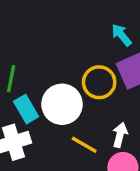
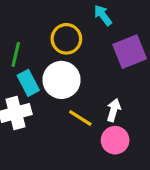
cyan arrow: (121, 35) -> (103, 15), moved
yellow circle: (99, 82) -> (66, 39), moved

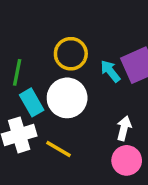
cyan arrow: (103, 15) -> (110, 71), moved
yellow line: (80, 118) -> (59, 149), moved

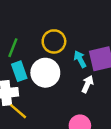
white arrow: (124, 128) -> (87, 84), moved
yellow line: (59, 149) -> (18, 111), moved

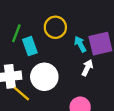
cyan rectangle: (19, 71) -> (30, 46), moved
white circle: (45, 73) -> (44, 77), moved

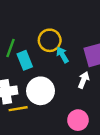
cyan arrow: (80, 44) -> (62, 55), moved
yellow line: (22, 94) -> (18, 109), turned -48

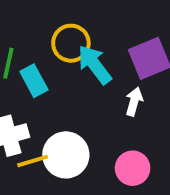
cyan arrow: (62, 55) -> (95, 65), size x1.5
white circle: (40, 91) -> (66, 155), moved

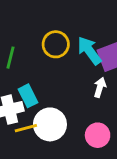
cyan arrow: (95, 65) -> (89, 51), moved
cyan rectangle: (34, 81) -> (28, 96), moved

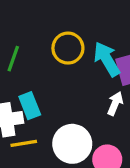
white circle: (50, 124) -> (72, 144), moved

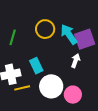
cyan rectangle: (30, 106) -> (36, 66), moved

